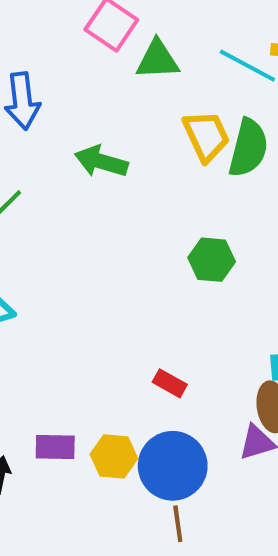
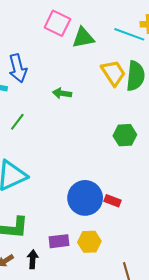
green arrow: (101, 161) -> (62, 93), size x0.7
blue circle: (173, 466) -> (85, 198), moved

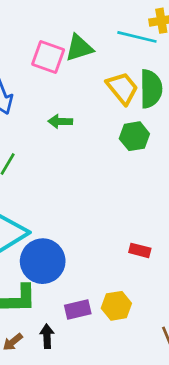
pink square: (57, 23) -> (48, 57), moved
green hexagon: (125, 135) -> (134, 136), moved
blue circle: (85, 198) -> (43, 261), moved

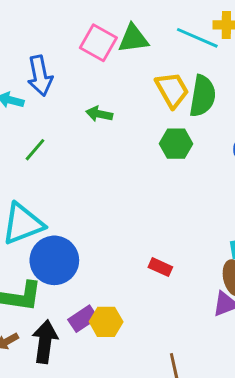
yellow hexagon: (116, 306) -> (106, 322), moved
purple rectangle: (78, 309) -> (83, 319), turned -30
black arrow: (47, 336) -> (45, 342), size x1.6

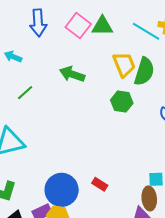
blue arrow: (40, 76) -> (38, 23), moved
green arrow: (99, 114) -> (72, 74), size x1.4
blue circle: (54, 260) -> (62, 190), moved

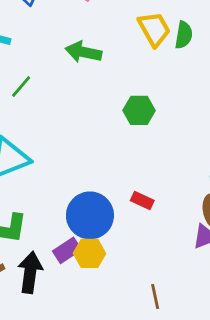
green semicircle: (144, 71) -> (184, 35), size x0.7
green hexagon: (122, 102) -> (139, 110), moved

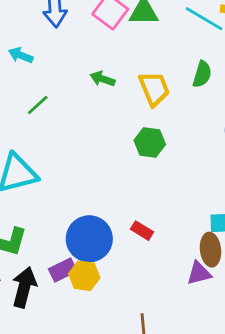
yellow trapezoid: (154, 29) -> (154, 89), moved
green arrow: (84, 52) -> (103, 79), size x0.7

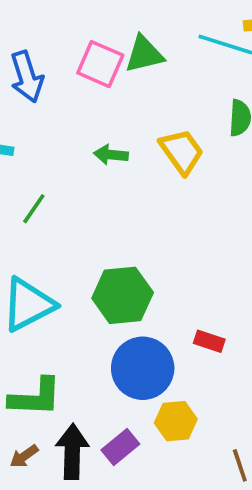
green hexagon: (150, 142) -> (123, 295), moved, size x1.4
purple rectangle: (63, 270) -> (120, 447), moved
yellow hexagon: (84, 276) -> (176, 421), moved

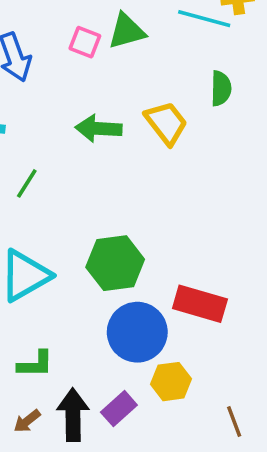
pink square: (100, 64) -> (85, 42), size x0.7
green arrow: (111, 155) -> (99, 129), size x1.4
red rectangle: (209, 341) -> (200, 304), size x1.8
green L-shape: (35, 397) -> (35, 364), size x0.7

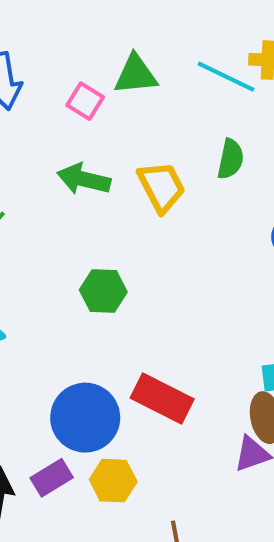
pink square: (85, 42) -> (85, 101), moved
green hexagon: (115, 263) -> (103, 291), moved, size x0.7
purple rectangle: (119, 409) -> (52, 478), moved

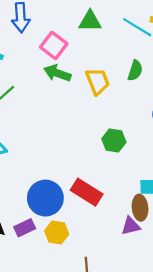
pink square: (85, 101) -> (54, 45), moved, size x1.4
green hexagon: (103, 291) -> (114, 140), moved

